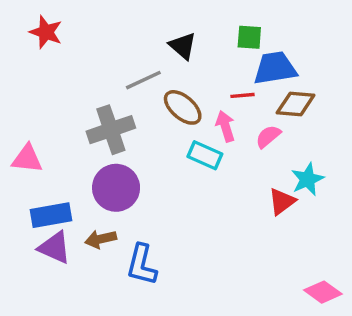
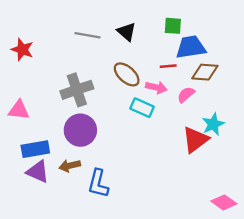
red star: (46, 32) -> (22, 50), moved
gray line: (143, 80) -> (88, 35), moved, turned 35
pink arrow: (225, 126) -> (156, 87), turned 120
red triangle: (282, 201) -> (195, 140), size x1.4

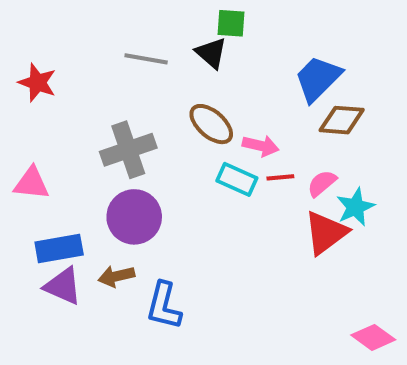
green square: (173, 26) -> (231, 23), moved
blue trapezoid: (191, 47) -> (318, 79), turned -36
red line: (168, 66) -> (280, 177), moved
pink semicircle: (186, 95) -> (322, 183), moved

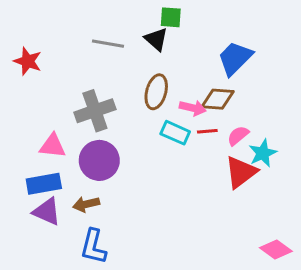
brown diamond: (342, 120) -> (218, 99), moved
brown ellipse: (211, 124) -> (156, 92), turned 64
pink triangle: (31, 183) -> (53, 146), moved
blue L-shape: (164, 306) -> (93, 247), moved

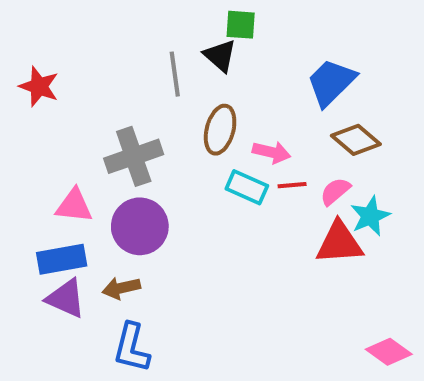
gray line: (108, 44) -> (175, 74), moved, turned 72
brown diamond: (218, 99) -> (356, 140), moved, turned 36
red triangle: (241, 172) -> (339, 243), turned 33

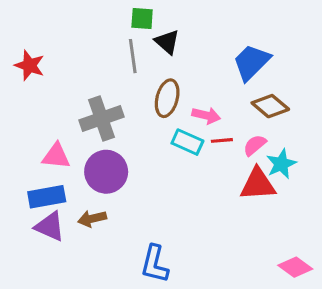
green square: (241, 25) -> (142, 18), moved
blue L-shape: (132, 348) -> (155, 264), moved

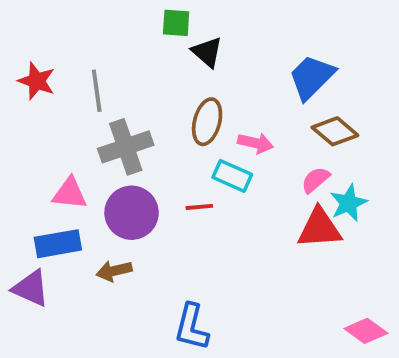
gray line: (133, 56) -> (97, 91), moved
red line: (222, 140) -> (199, 207), moved
purple triangle: (50, 226) -> (31, 288), moved

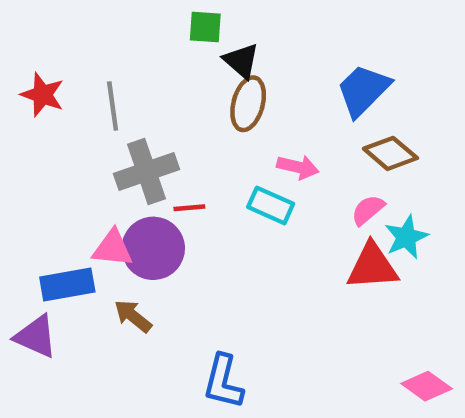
brown ellipse: (207, 122) -> (248, 104), moved
pink triangle: (70, 193) -> (113, 248), moved
red line: (199, 207) -> (189, 208), moved
brown arrow: (114, 271) -> (133, 316), turned 52

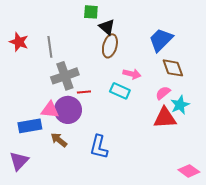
brown diamond: (390, 153) -> (173, 68), turned 30
purple triangle: (36, 336) -> (19, 161), moved, turned 50
blue L-shape: (223, 382) -> (99, 147), moved

